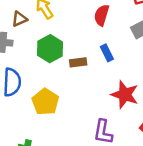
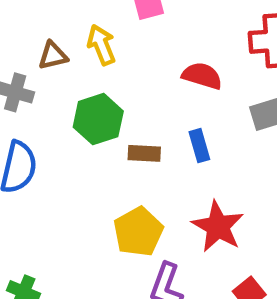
red semicircle: (102, 15) -> (202, 76), turned 80
yellow pentagon: (45, 102) -> (138, 232), moved

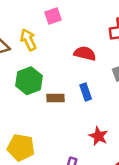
red star: (218, 227) -> (99, 136), size x0.7
yellow pentagon: (138, 232) -> (21, 147), moved, turned -30

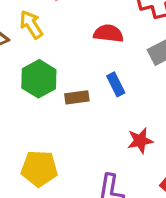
red star: (99, 136) -> (140, 141), turned -30

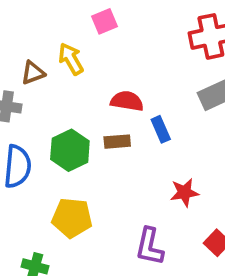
red semicircle: (108, 33) -> (127, 101), moved
green hexagon: (39, 79) -> (70, 150), moved

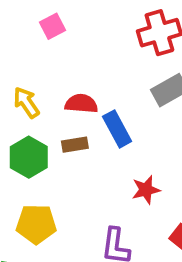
yellow arrow: (71, 59) -> (26, 102), moved
blue rectangle: (161, 129) -> (117, 129), size x1.4

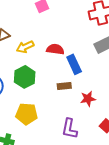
yellow arrow: (26, 102) -> (25, 47), turned -84
brown rectangle: (75, 145) -> (64, 86), moved

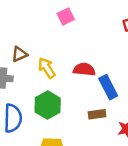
yellow arrow: (25, 47) -> (47, 68), turned 84

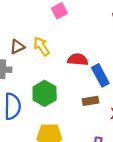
yellow arrow: (47, 68) -> (41, 46), moved

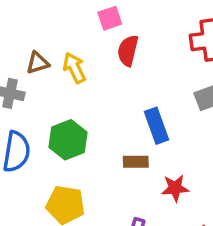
red semicircle: (78, 60) -> (128, 51), moved, turned -90

